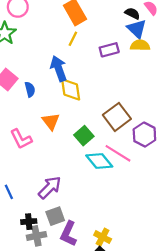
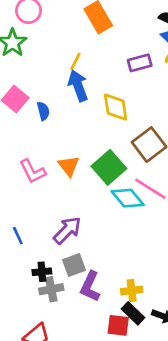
yellow line: (73, 39) -> (75, 62), moved
yellow diamond: (71, 89) -> (116, 107), moved
orange triangle: (51, 121) -> (69, 166), moved
green square: (84, 136) -> (109, 167), size x1.4
yellow cross: (103, 237) -> (132, 291), turned -35

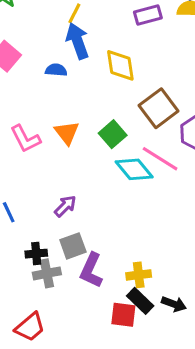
blue semicircle: (43, 111) -> (56, 70), moved, turned -72
green square: (109, 167) -> (113, 134), size x0.7
purple arrow: (67, 230) -> (65, 206), size x0.7

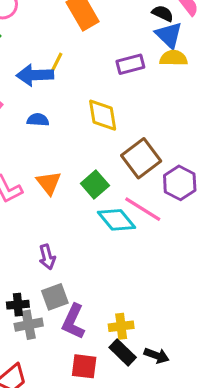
blue arrow: (77, 41) -> (35, 75), moved, turned -72
purple arrow: (65, 206) -> (47, 257), turned 120
red square: (123, 315) -> (84, 366), moved

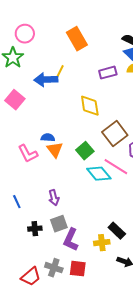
blue semicircle: (38, 120) -> (48, 138), moved
gray cross: (29, 325) -> (54, 268), moved, turned 30
black rectangle: (123, 352) -> (117, 231), moved

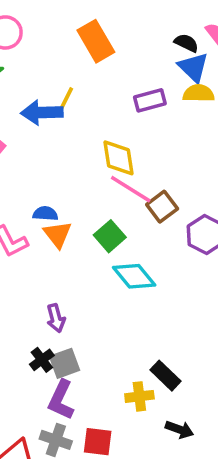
brown square: (115, 134) -> (162, 207), size x0.7
pink line: (116, 167) -> (131, 189), moved
black cross: (35, 229) -> (42, 360), moved, turned -32
purple L-shape: (71, 240) -> (61, 400), moved

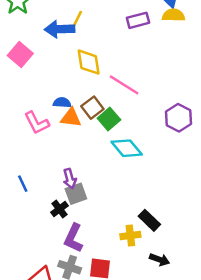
yellow diamond: (118, 158) -> (89, 62), moved
brown square: (162, 207) -> (92, 108), moved
orange triangle: (58, 234) -> (71, 118), turned -45
gray square: (65, 363) -> (76, 194), moved

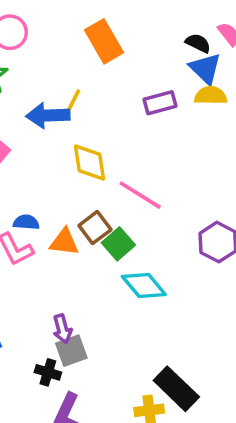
blue semicircle: (62, 103) -> (26, 222), moved
black cross: (60, 209) -> (48, 372), turned -36
black rectangle: (149, 220) -> (176, 389), size x1.4

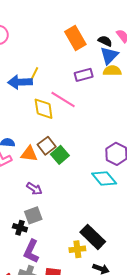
orange rectangle: (104, 41) -> (75, 38), moved
blue triangle: (205, 68) -> (109, 55), turned 30
pink line: (140, 195) -> (63, 99), moved
cyan diamond: (144, 286) -> (104, 178), moved
purple arrow: (62, 329) -> (34, 189), moved, turned -42

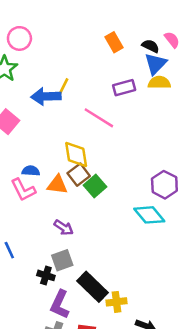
orange rectangle: (75, 38) -> (114, 42), size x0.7
yellow diamond: (44, 109) -> (76, 154), moved
black rectangle: (93, 237) -> (93, 287), moved

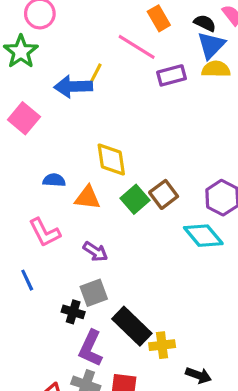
pink line: (99, 118) -> (137, 47), moved
brown square: (79, 175) -> (164, 194), moved
pink L-shape: (23, 190) -> (45, 232), moved

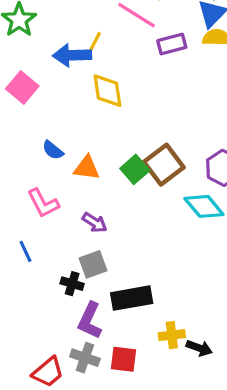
yellow diamond: (111, 160) -> (107, 91), moved
blue semicircle: (54, 180) -> (53, 150), turned -145
brown square: (164, 194) -> (164, 165), size x1.4
black rectangle: (132, 326) -> (132, 298), turned -54
yellow cross: (162, 345) -> (172, 335), moved

